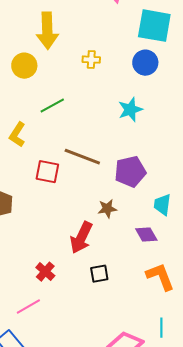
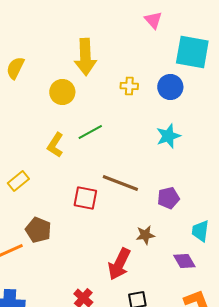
blue circle: (145, 63) -> (170, 87), moved
yellow L-shape: (17, 135) -> (55, 145), moved
purple pentagon: (130, 172) -> (168, 198), size x0.7

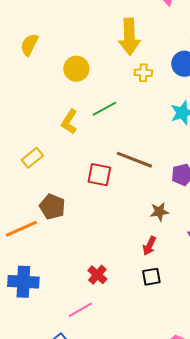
yellow arrow: (85, 57) -> (129, 37), moved
yellow cross: (129, 86) -> (143, 73), moved
red arrow: (119, 264) -> (149, 246), moved, size x0.6

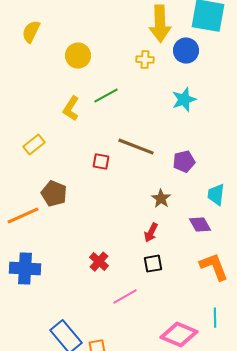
yellow arrow: (129, 37) -> (160, 24), moved
red square: (99, 175) -> (101, 162), size x0.7
brown star: (159, 212) -> (161, 199), turned -30
pink line: (80, 310) -> (125, 297), moved

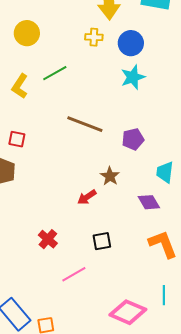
blue circle: (186, 51) -> (131, 43), moved
red square: (101, 162) -> (17, 139), moved
red arrow: (151, 233) -> (87, 197), moved, turned 30

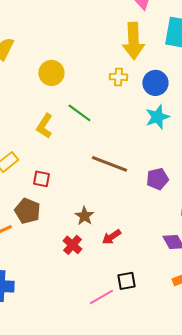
green line: (55, 73) -> (79, 113), turned 65
brown star: (110, 176) -> (84, 216), moved
red cross: (48, 239) -> (72, 245), moved
pink line: (74, 274) -> (101, 297), moved

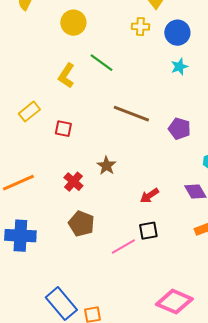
cyan star: (157, 117) -> (179, 67), size x0.7
purple pentagon: (157, 179) -> (179, 129), turned 30
brown pentagon: (27, 211) -> (81, 224), moved
red arrow: (111, 237) -> (149, 196), moved
red cross: (72, 245) -> (73, 182), moved

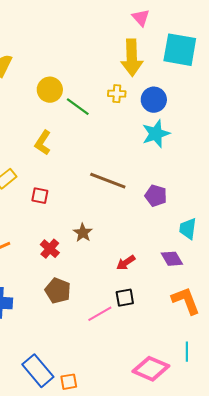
green line: (101, 63) -> (78, 107), moved
cyan star: (179, 67) -> (156, 134), size x1.6

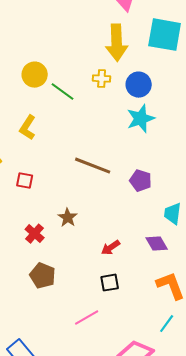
pink line: (100, 314) -> (87, 318), moved
cyan line: (187, 352) -> (167, 324), moved, turned 36

